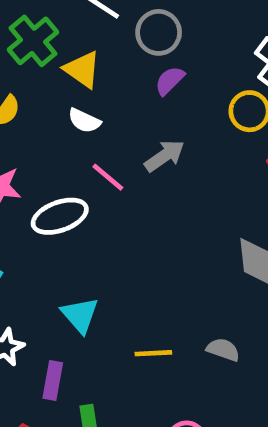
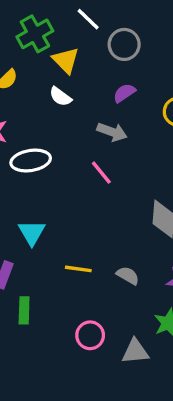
purple semicircle: (170, 81) -> (124, 93), moved
gray arrow: (164, 156) -> (112, 132), turned 44
pink line: (108, 177) -> (101, 173), moved

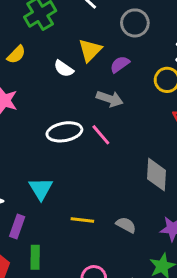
gray circle: (124, 44) -> (135, 23), moved
yellow triangle: (66, 60) -> (90, 50), moved, turned 30
white ellipse: (31, 161) -> (64, 132), moved

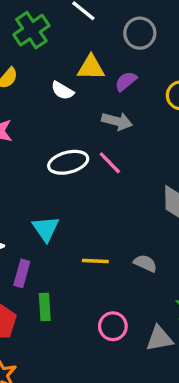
yellow triangle: (90, 50) -> (91, 68), turned 50

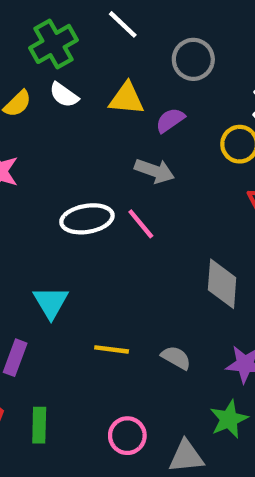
white semicircle: (62, 91) -> (64, 95), moved
green rectangle: (45, 307) -> (39, 425), moved

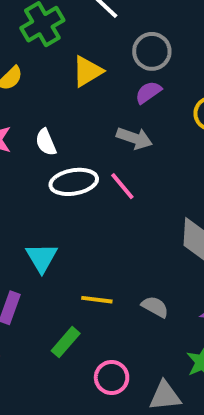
gray circle: (193, 59) -> (152, 51), moved
white semicircle: (64, 95) -> (46, 142), moved, turned 32
yellow triangle: (127, 99) -> (87, 71), moved, turned -36
green rectangle: (39, 425) -> (66, 342), moved, turned 40

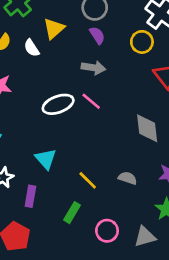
purple semicircle: (148, 92) -> (97, 35), turned 102
white semicircle: (46, 142) -> (32, 48), moved
yellow line: (97, 300) -> (88, 180), turned 48

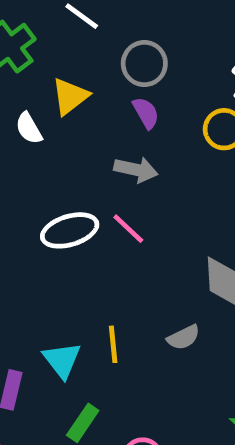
cyan triangle: (46, 159) -> (62, 360), moved
gray semicircle: (128, 178) -> (183, 337), moved, turned 132
yellow line: (88, 180) -> (113, 344), moved, turned 36

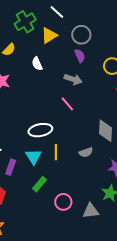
yellow triangle: (70, 96) -> (49, 35), moved
white semicircle: (29, 128) -> (37, 64), moved
white ellipse: (70, 230) -> (40, 130), moved

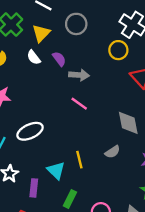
purple semicircle: (80, 56) -> (59, 59), moved
white semicircle: (37, 64) -> (34, 57), moved
white ellipse: (40, 130) -> (30, 131), moved

